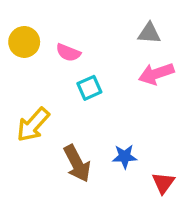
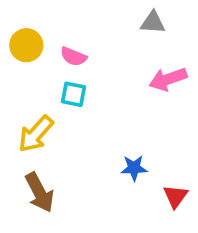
gray triangle: (149, 33) -> (153, 23), moved
cyan square: (89, 88) -> (74, 94), moved, turned 35
brown arrow: (77, 164) -> (40, 192), moved

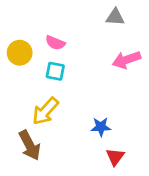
yellow circle: (26, 45) -> (20, 53), moved
yellow arrow: (36, 134) -> (45, 111), moved
red triangle: (175, 196) -> (115, 157), moved

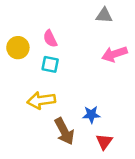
pink semicircle: (55, 43) -> (50, 39), turned 42
yellow arrow: (45, 111) -> (41, 100), turned 40
brown arrow: (30, 145) -> (64, 131), moved

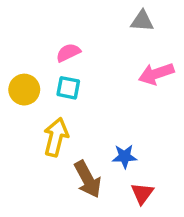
pink semicircle: (50, 39) -> (68, 53), turned 90
yellow circle: (18, 48) -> (24, 90), moved
yellow arrow: (41, 100) -> (56, 137), turned 112

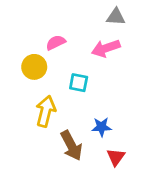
pink arrow: (156, 74) -> (106, 48), moved
cyan square: (68, 88) -> (79, 83), moved
yellow circle: (24, 90) -> (34, 67), moved

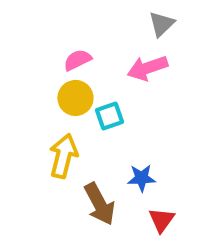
gray triangle: (116, 17) -> (162, 24), turned -48
yellow circle: (34, 67) -> (75, 98), moved
cyan square: (79, 83) -> (110, 116), turned -30

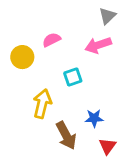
yellow circle: (75, 98) -> (22, 57), moved

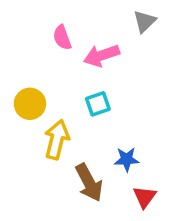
pink semicircle: (52, 40) -> (62, 38), moved, turned -84
pink arrow: (98, 45) -> (102, 55), moved
yellow circle: (22, 57) -> (30, 104), moved

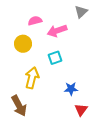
pink semicircle: (62, 38) -> (35, 21), turned 96
yellow circle: (30, 104) -> (23, 44), moved
brown arrow: (89, 183) -> (19, 106), moved

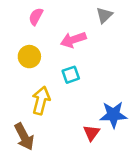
pink semicircle: (35, 21) -> (36, 17), moved, turned -48
blue star: (71, 89) -> (113, 115), moved, size x1.5
red triangle: (81, 110) -> (91, 133), moved

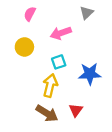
yellow arrow: (41, 100) -> (50, 86), moved
blue star: (113, 115) -> (90, 74), moved
brown arrow: (24, 137) -> (47, 113), moved, turned -30

